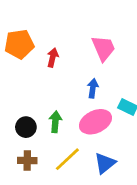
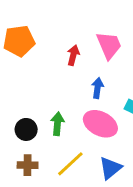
red arrow: (53, 58) -> (73, 55), moved
pink ellipse: (95, 122) -> (100, 124), turned 52

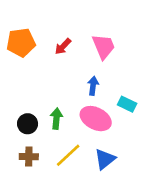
red arrow: (73, 55) -> (63, 46), moved, turned -150

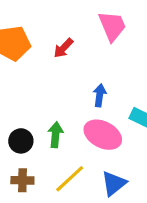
pink trapezoid: (104, 46) -> (112, 26), moved

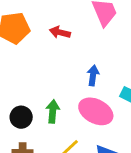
red arrow: (63, 48) -> (60, 32), turned 60

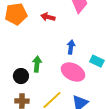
green arrow: (53, 111) -> (37, 64), moved

